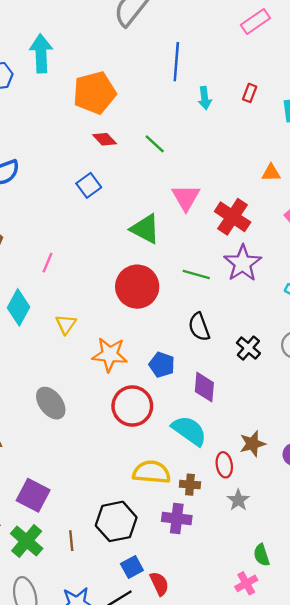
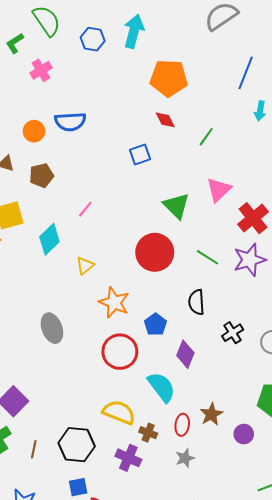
green line: (155, 144) -> (206, 137), turned 66
brown star: (252, 444) -> (211, 414), turned -30

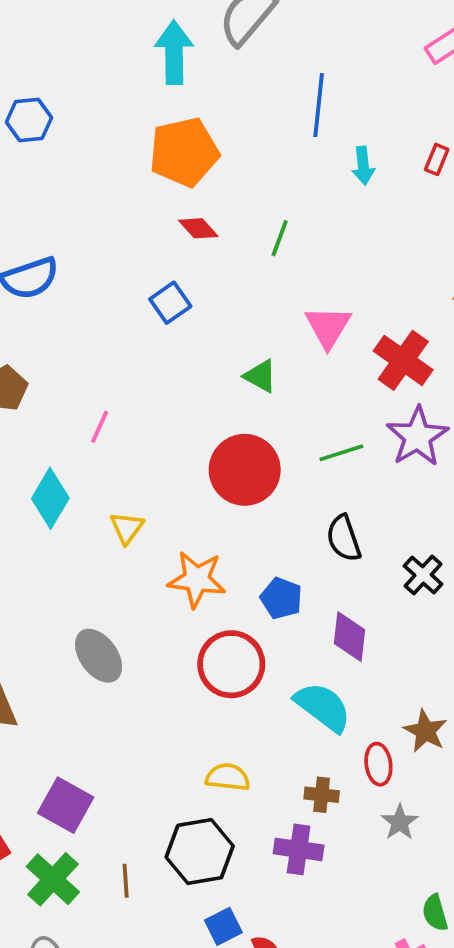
cyan arrow: (134, 31) -> (174, 52), moved
green triangle: (176, 206) -> (260, 376), size x0.7
green line: (208, 257) -> (341, 453), turned -35
yellow semicircle: (119, 412) -> (228, 777), moved, size x0.7

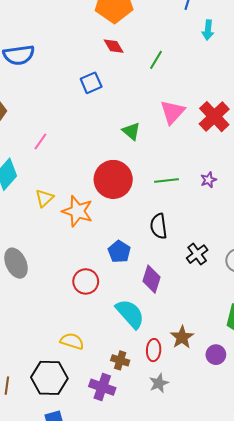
red cross: (403, 360) -> (214, 117), moved
purple star: (417, 437) -> (209, 180), size x0.5
orange star: (197, 579) -> (77, 211), moved
red circle: (231, 664) -> (86, 281), size x0.7

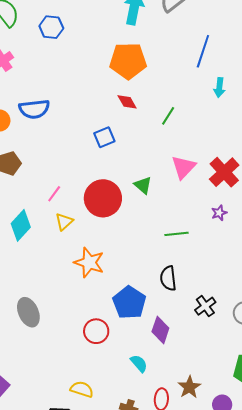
red circle: (113, 179) -> (103, 198), moved
purple star: (209, 180) -> (219, 213), moved
yellow triangle: (44, 198) -> (64, 222), moved
blue pentagon: (119, 252) -> (129, 303), size x1.5
cyan semicircle: (130, 314) -> (139, 363), size x0.6

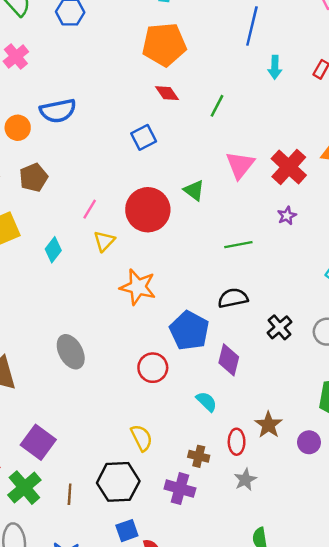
cyan diamond: (21, 225) -> (53, 250), size x0.7
black semicircle: (168, 278) -> (233, 298), turned 90
yellow semicircle: (82, 389) -> (142, 438), turned 50

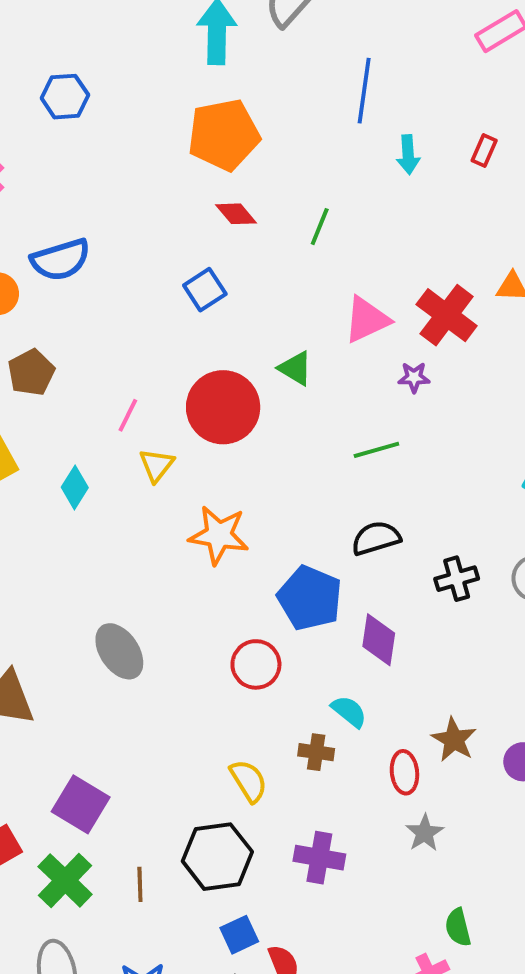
pink triangle: (240, 165) -> (367, 320), turned 32
purple star: (287, 216) -> (414, 377), moved, turned 30
black cross: (279, 327) -> (457, 579), turned 30
brown cross: (199, 456) -> (316, 752), moved

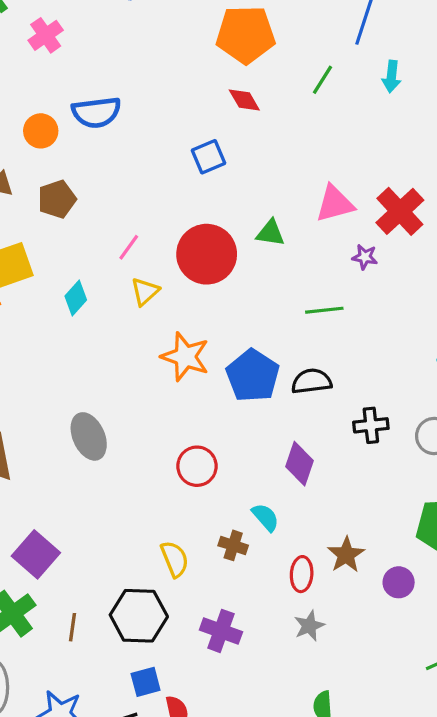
green line: (320, 227) -> (322, 80), moved
green triangle: (295, 368) -> (270, 233), turned -32
blue pentagon: (310, 598) -> (253, 376), moved

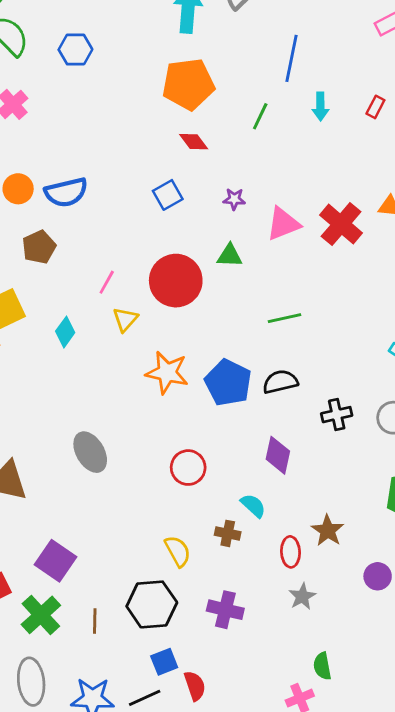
blue semicircle: (96, 112) -> (66, 192), moved
purple star: (365, 257) -> (234, 199), moved
purple circle: (399, 582) -> (378, 576), moved

